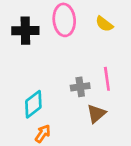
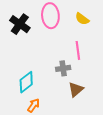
black cross: (25, 31) -> (20, 24), turned 36
pink line: (107, 79) -> (78, 50), moved

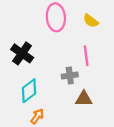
black cross: (20, 24) -> (22, 53), moved
brown triangle: (76, 90) -> (84, 99), turned 42

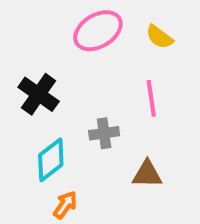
pink ellipse: (56, 17) -> (98, 31), turned 64
gray cross: (70, 76) -> (104, 133), moved

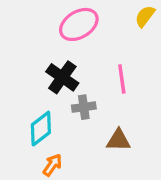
yellow semicircle: (159, 37) -> (145, 16), moved, turned 90
black cross: (39, 94) -> (62, 77), moved

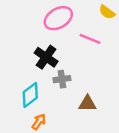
yellow semicircle: (145, 16) -> (107, 12), turned -91
pink line: (122, 79) -> (90, 39), moved, turned -60

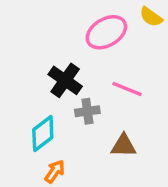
pink ellipse: (58, 18) -> (106, 32), moved
pink line: (90, 39) -> (127, 89), moved

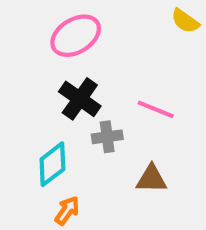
pink ellipse: (106, 32) -> (76, 36), moved

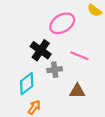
pink ellipse: (76, 36) -> (62, 23), moved

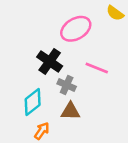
gray cross: (55, 70) -> (67, 85), turned 32
brown triangle: (77, 91) -> (71, 111), moved

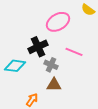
black cross: (50, 61) -> (38, 47), turned 30
cyan diamond: (33, 102) -> (15, 66), moved, turned 45

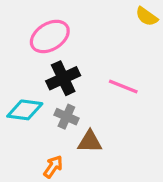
pink ellipse: (58, 22) -> (50, 36), moved
gray cross: (51, 65) -> (66, 117), moved

